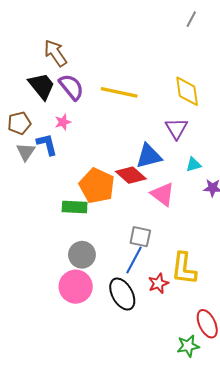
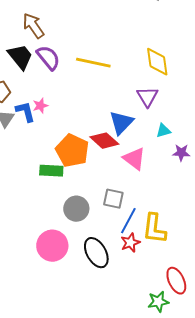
pink star: (63, 122) -> (40, 106), moved
blue triangle: (149, 156) -> (121, 123), turned -32
gray circle: (82, 255) -> (76, 209), moved
blue line: (134, 260) -> (128, 221), moved

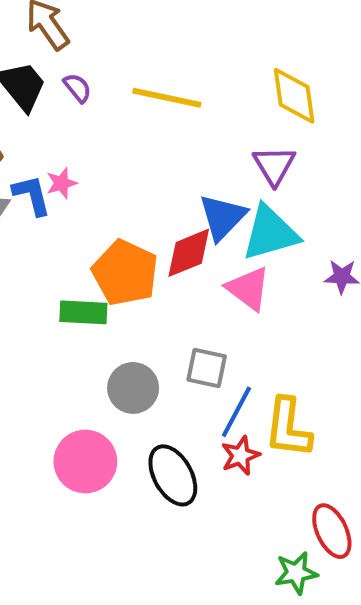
purple semicircle: (48, 58) -> (77, 88), size x0.6
cyan triangle: (163, 131) -> (270, 233), moved, size x2.0
red diamond: (104, 141) -> (189, 253), turned -64

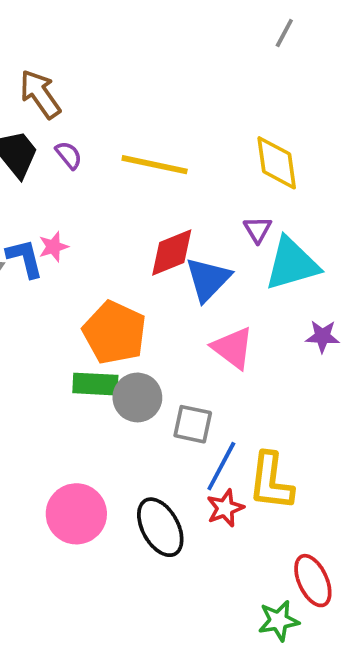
purple triangle: (274, 165) -> (258, 230), size x0.7
cyan triangle: (270, 233) -> (292, 264), moved
red diamond: (189, 253) -> (172, 252), moved
green rectangle: (83, 312) -> (95, 384), moved
gray circle: (133, 388) -> (137, 397), moved

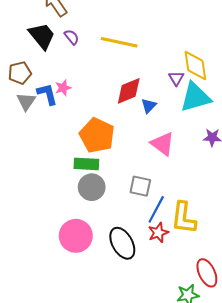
yellow diamond: (277, 163) -> (195, 66), moved
blue triangle: (208, 279) -> (149, 106), size x0.6
gray circle: (137, 397) -> (92, 187), moved

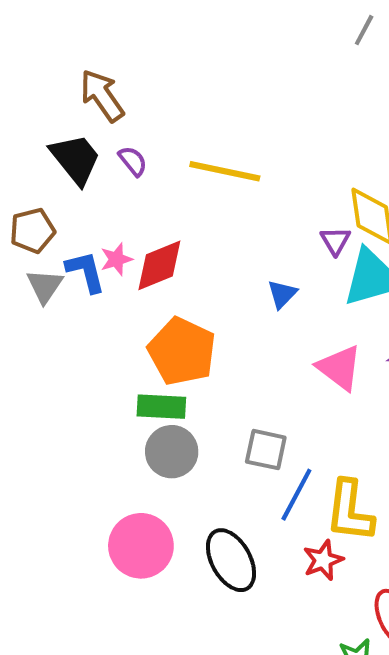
red diamond: (129, 91) -> (159, 265), moved
pink triangle: (163, 144) -> (339, 368), moved
red star: (158, 233) -> (323, 560), moved

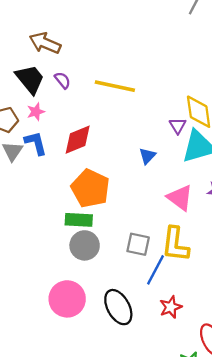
brown arrow: (102, 96) -> (45, 43), turned -32
pink star: (116, 259) -> (36, 112), moved
yellow L-shape: (350, 511) -> (175, 244), moved

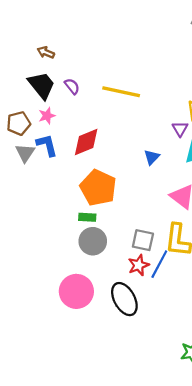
brown arrow: (45, 43) -> (46, 52), moved, size x0.6
green rectangle: (79, 220) -> (87, 217), size x0.7
red star: (171, 307) -> (139, 265), moved

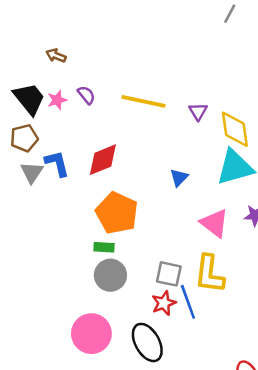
black trapezoid: (41, 85) -> (29, 99), moved
pink star: (47, 116) -> (57, 100), moved
purple triangle: (180, 129) -> (198, 111), moved
blue line: (159, 264) -> (188, 302), turned -48

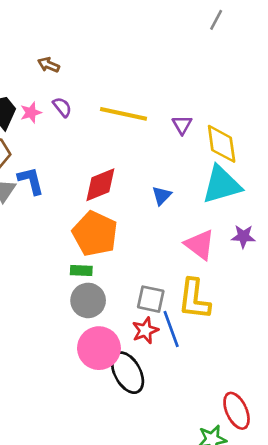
brown arrow: (56, 56) -> (49, 65), moved
red diamond: (103, 160) -> (100, 185), moved
pink circle: (91, 334) -> (99, 348), moved

